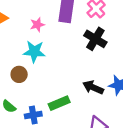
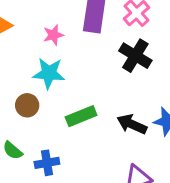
green rectangle: (59, 103) -> (81, 116), moved

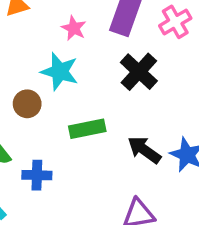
pink star: (53, 35) -> (74, 28), turned 30
black cross: (135, 56) -> (139, 72), moved

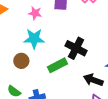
black cross: (139, 72) -> (76, 48), moved
black arrow: (144, 150) -> (93, 80), moved

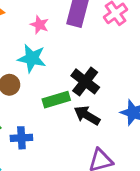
black arrow: (93, 80) -> (87, 115), moved

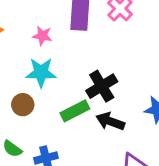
black cross: (85, 81) -> (102, 86), turned 32

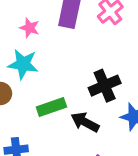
black cross: (102, 86) -> (105, 86), moved

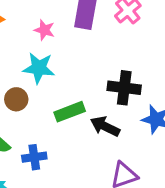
black cross: (105, 86) -> (124, 88), turned 32

